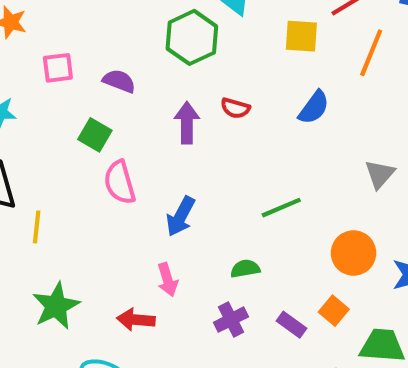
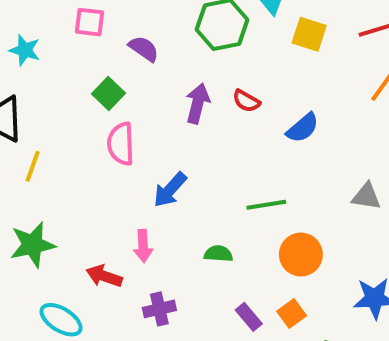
yellow square: (301, 36) -> (309, 34), moved
blue semicircle: (314, 107) -> (303, 128), moved
gray triangle: (380, 174) -> (366, 196), turned 44
orange circle: (354, 253) -> (301, 255), moved
purple cross: (231, 320) -> (159, 309), moved

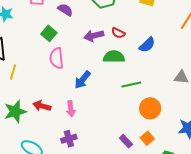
purple arrow: (198, 103) -> (94, 36), turned -114
green semicircle: (218, 254) -> (114, 57), moved, size x1.5
red arrow: (104, 276) -> (42, 106), moved
purple cross: (159, 309) -> (69, 139), moved

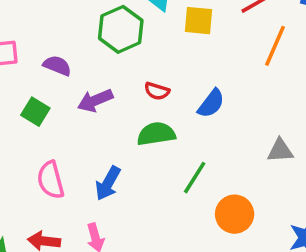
purple arrow: (94, 36) -> (95, 100), moved
pink semicircle: (57, 58) -> (51, 180), moved
green line: (131, 84) -> (195, 178), turned -36

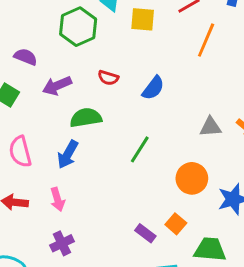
green semicircle: (156, 134) -> (86, 118), moved
orange circle: (235, 214) -> (192, 178), moved

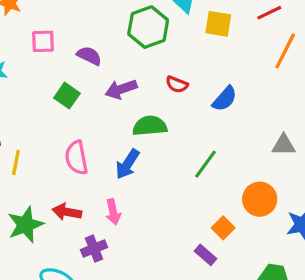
orange square: (176, 224) -> (223, 228), moved
purple cross: (62, 243) -> (94, 249), moved

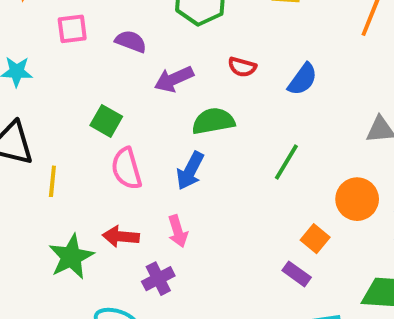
green square: (67, 96) -> (106, 121), moved

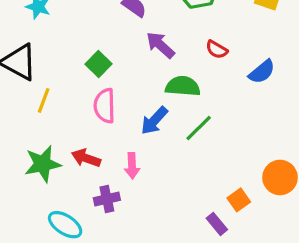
purple arrow: (174, 79) -> (160, 45), turned 52
green line: (286, 162) -> (199, 128), moved

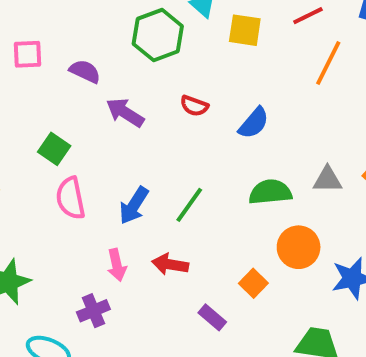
green semicircle: (183, 86) -> (270, 192), moved
red arrow: (86, 158) -> (170, 264), moved
purple rectangle: (217, 224) -> (212, 317), moved

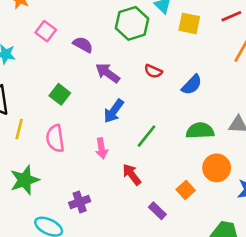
pink square: (27, 54) -> (46, 31), turned 36
pink semicircle: (71, 198) -> (55, 138), moved
blue arrow: (134, 205) -> (114, 111), moved
red arrow: (170, 264) -> (132, 174), turned 40
pink arrow: (117, 265) -> (102, 148), moved

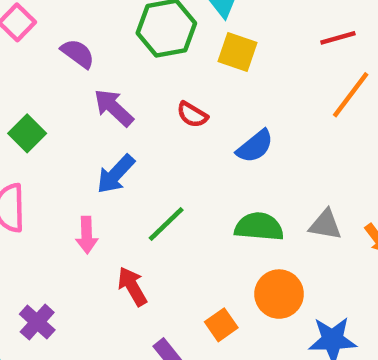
yellow square: (189, 23) -> (237, 52), moved
purple cross: (80, 202) -> (37, 322), turned -36

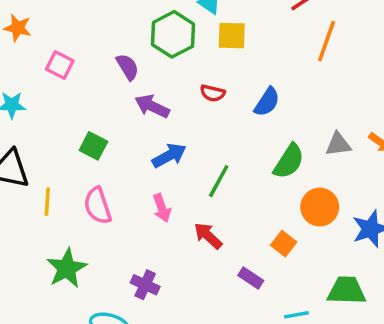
purple semicircle: (78, 54) -> (128, 67), moved, turned 40
blue arrow: (116, 174) -> (169, 156), turned -144
green semicircle: (259, 227) -> (289, 161), turned 135

